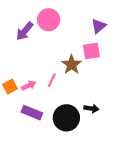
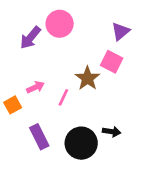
pink square: (91, 51) -> (112, 62), turned 36
pink arrow: (29, 85) -> (35, 87), moved
purple rectangle: (32, 113) -> (39, 137), turned 42

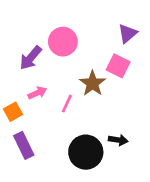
pink circle: (60, 24) -> (63, 42), moved
purple arrow: (30, 38) -> (31, 58), moved
purple rectangle: (39, 137) -> (24, 145), moved

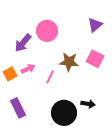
pink square: (118, 66) -> (95, 59), moved
brown star: (93, 83) -> (69, 62), turned -30
orange square: (13, 112) -> (10, 74), moved

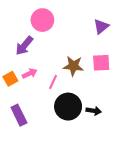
pink circle: (47, 31) -> (42, 20), moved
pink square: (95, 59) -> (101, 63), turned -30
black circle: (64, 113) -> (68, 107), moved

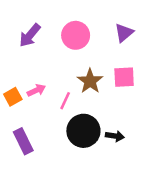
pink circle: (42, 20) -> (76, 35), moved
purple arrow: (24, 46) -> (30, 35), moved
brown star: (73, 66) -> (90, 81), turned 30

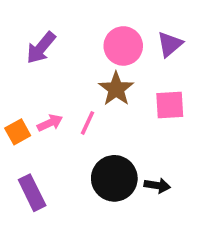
pink circle: (76, 35) -> (123, 46), moved
brown star: (90, 81) -> (116, 89), moved
pink line: (65, 101) -> (87, 123), moved

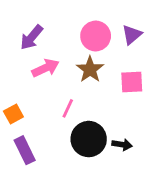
pink arrow: (50, 123) -> (45, 68), moved, size x1.4
pink line: (87, 123) -> (68, 108), moved
orange square: (18, 132) -> (13, 114), moved

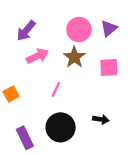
black circle: (89, 139) -> (61, 127), moved
purple rectangle: (25, 150) -> (25, 138), moved

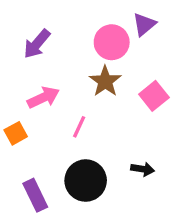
purple triangle: (109, 28) -> (144, 24), moved
pink arrow: (38, 56) -> (43, 98), moved
pink square: (109, 68) -> (154, 96), turned -36

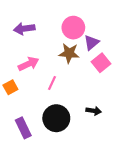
purple triangle: (144, 24) -> (92, 42), moved
purple arrow: (37, 44) -> (24, 29), turned 42
brown star: (105, 81) -> (69, 53), turned -30

